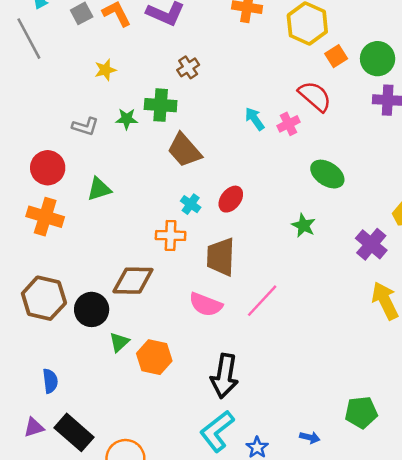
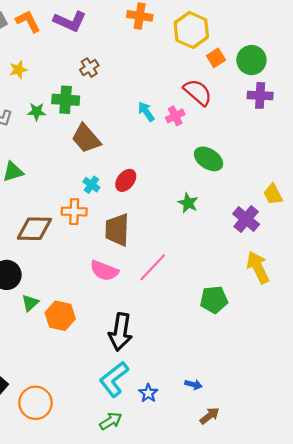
brown diamond: (133, 281) -> (34, 229), moved
green pentagon: (361, 412) -> (214, 300), moved

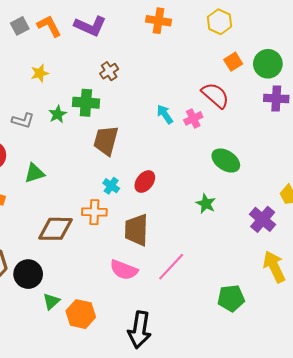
yellow hexagon: (191, 30) -> (219, 22), moved, size x0.7
green star: (37, 112) -> (58, 114), turned -30
brown trapezoid: (86, 138) -> (106, 141), turned 56

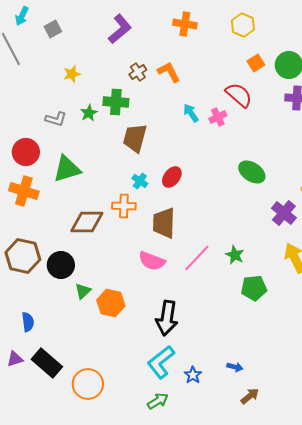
orange L-shape: (49, 26) -> (169, 72), moved
purple L-shape: (90, 26) -> (120, 29), turned -64
green ellipse: (226, 161) -> (252, 172), moved
green triangle: (34, 173) -> (67, 169), size x1.4
green star: (206, 204) -> (235, 255), moved

